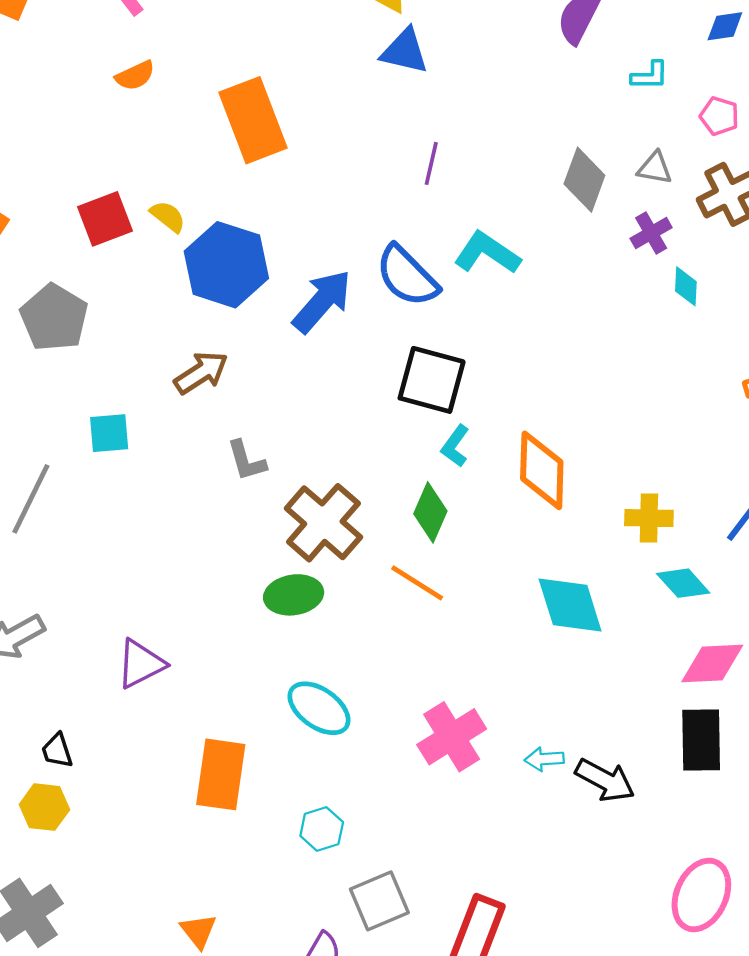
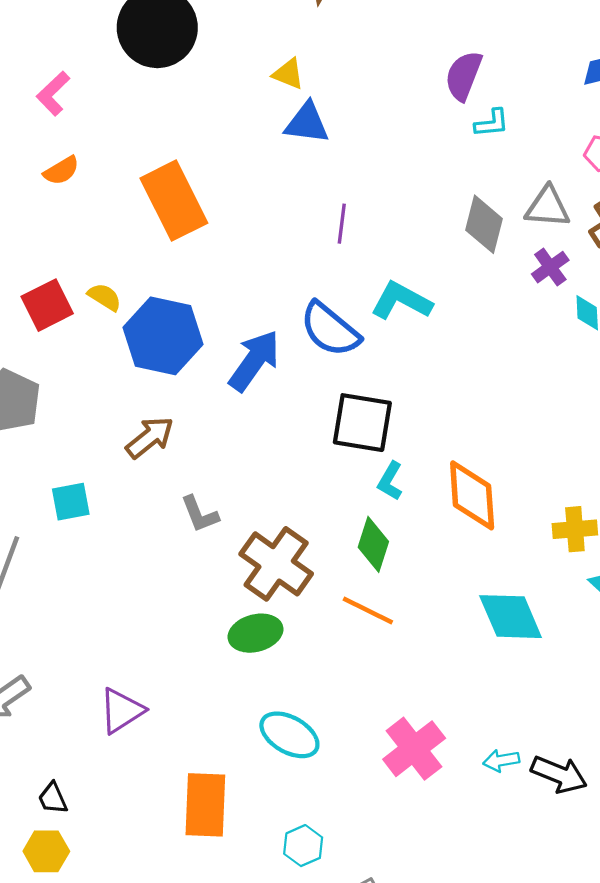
cyan L-shape: (650, 76) -> (492, 123), moved
gray triangle: (655, 168) -> (548, 207), size x1.4

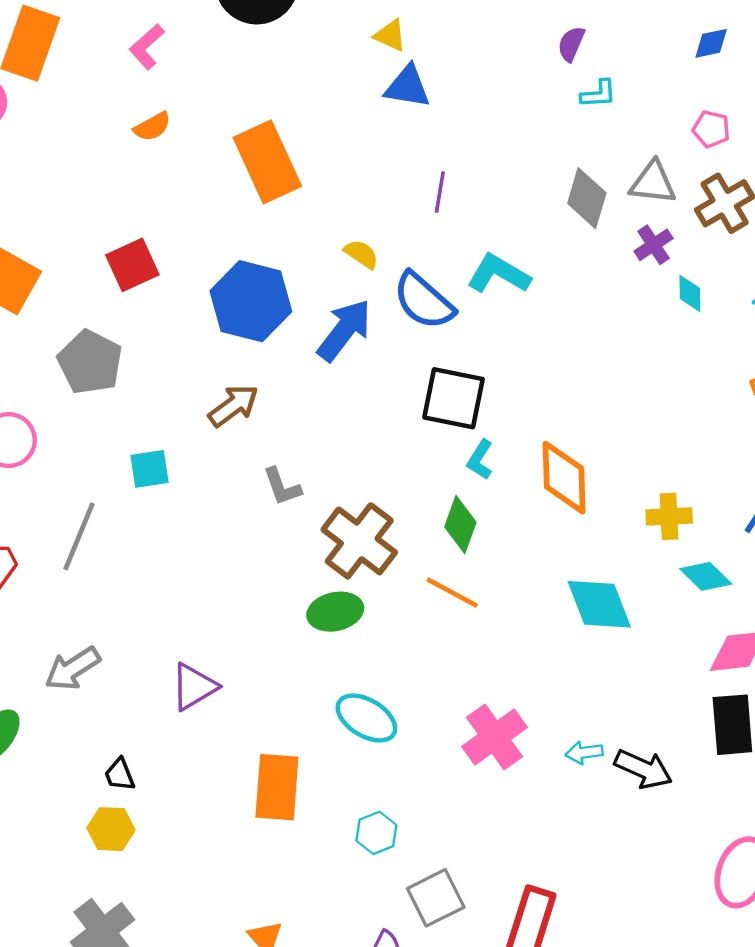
purple semicircle: (464, 76) -> (571, 44), size x0.7
yellow semicircle: (105, 297) -> (361, 254), moved

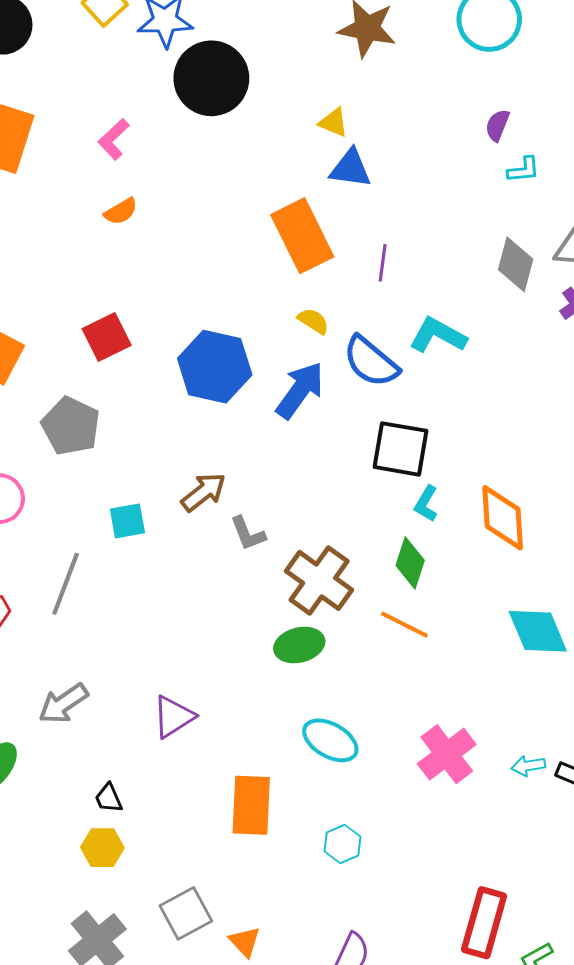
orange rectangle: (267, 162) -> (302, 236), moved
brown arrow: (233, 406) -> (204, 492), moved
gray square: (436, 898) -> (186, 913), moved

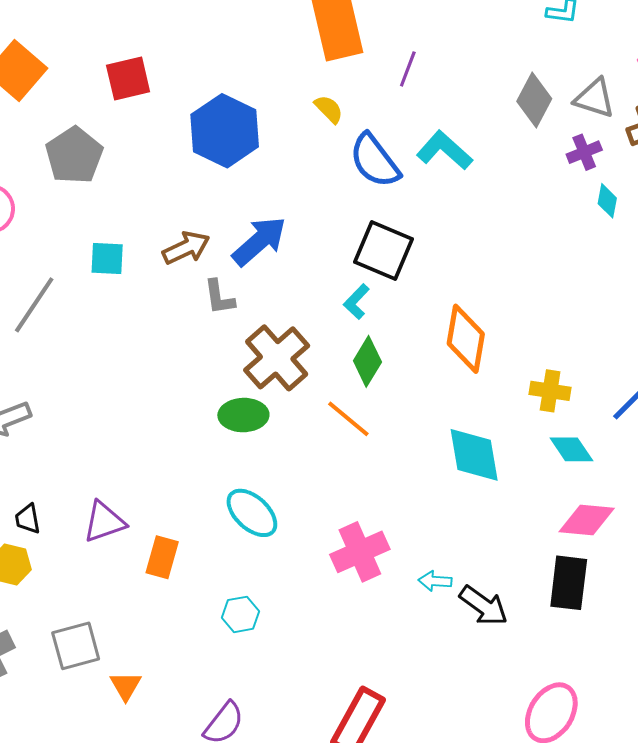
blue arrow: (300, 390) -> (259, 241), moved
cyan L-shape: (426, 504) -> (356, 302), moved
purple triangle: (174, 717) -> (104, 522), moved
orange rectangle: (251, 805) -> (162, 557), size x0.7

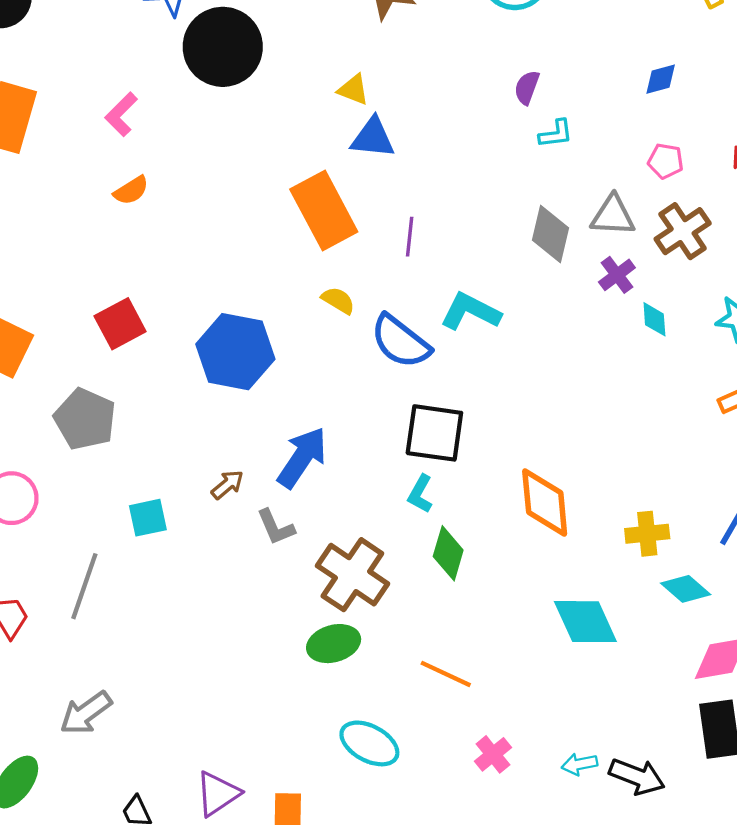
brown arrow: (186, 248) -> (227, 485), size x0.7
orange line: (348, 419) -> (446, 674), moved
pink cross: (360, 552) -> (493, 754), size x0.6

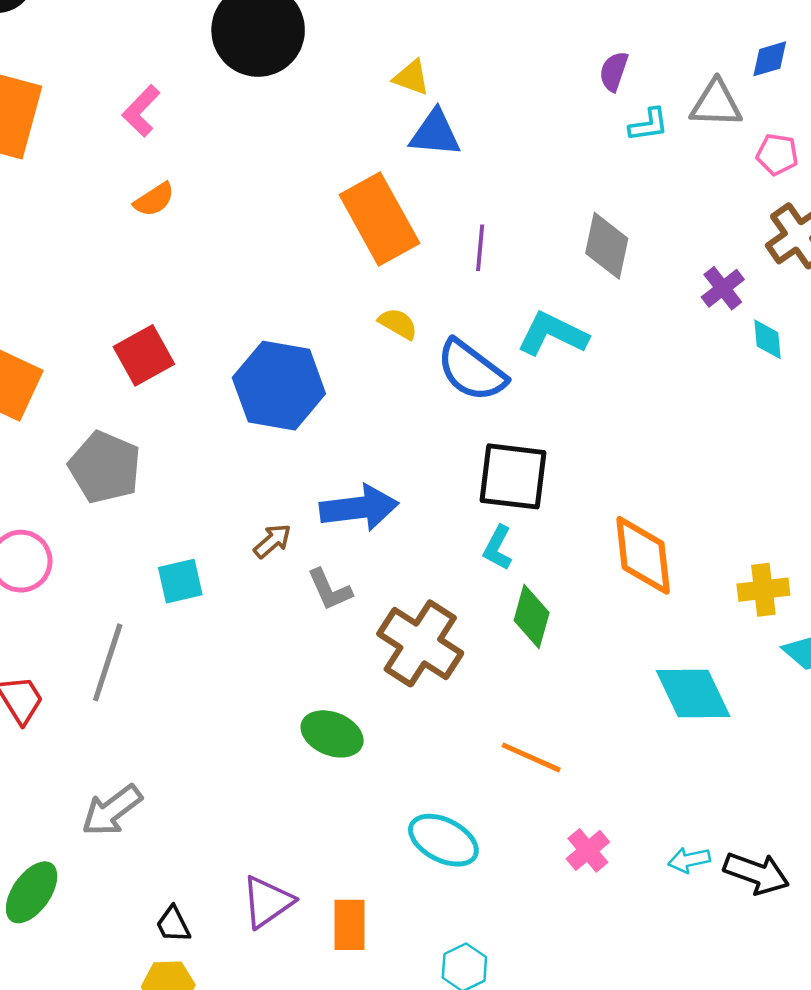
gray triangle: (613, 216) -> (716, 104), moved
gray diamond: (550, 234) -> (607, 246), moved
blue arrow: (302, 458) -> (359, 508), turned 50
green ellipse: (334, 644) -> (332, 734), moved, turned 39

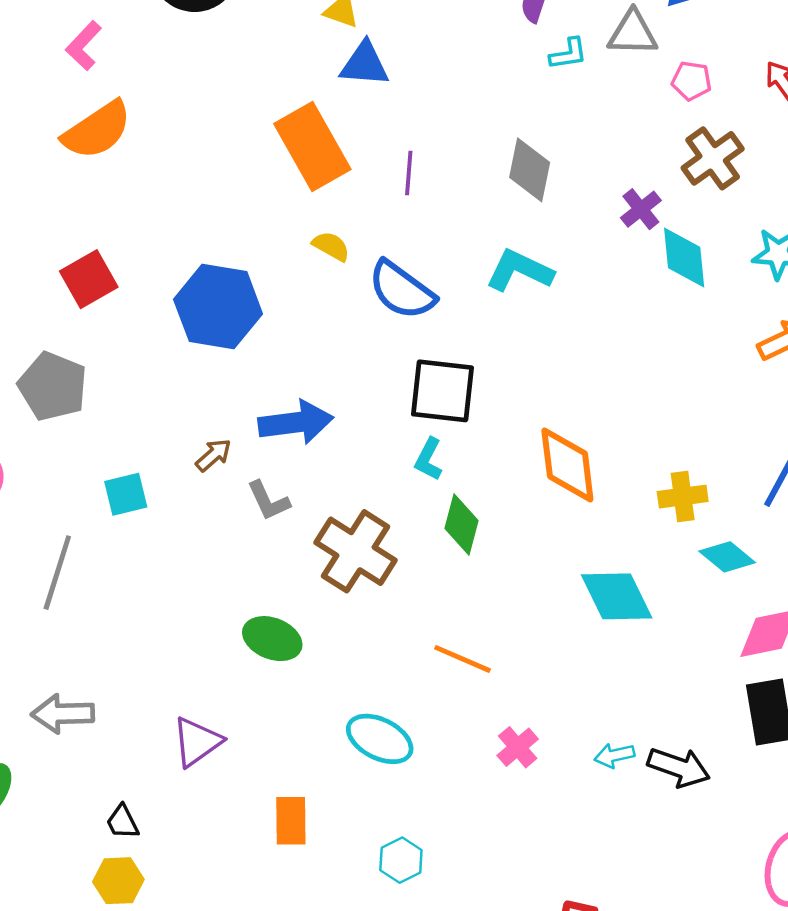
orange semicircle: (154, 200) -> (97, 130), size x1.8
cyan L-shape: (553, 334) -> (519, 270), moved
cyan diamond: (768, 339) -> (684, 257), size x1.6
gray arrow: (112, 810) -> (63, 714), turned 36
purple triangle: (267, 902) -> (197, 742), moved

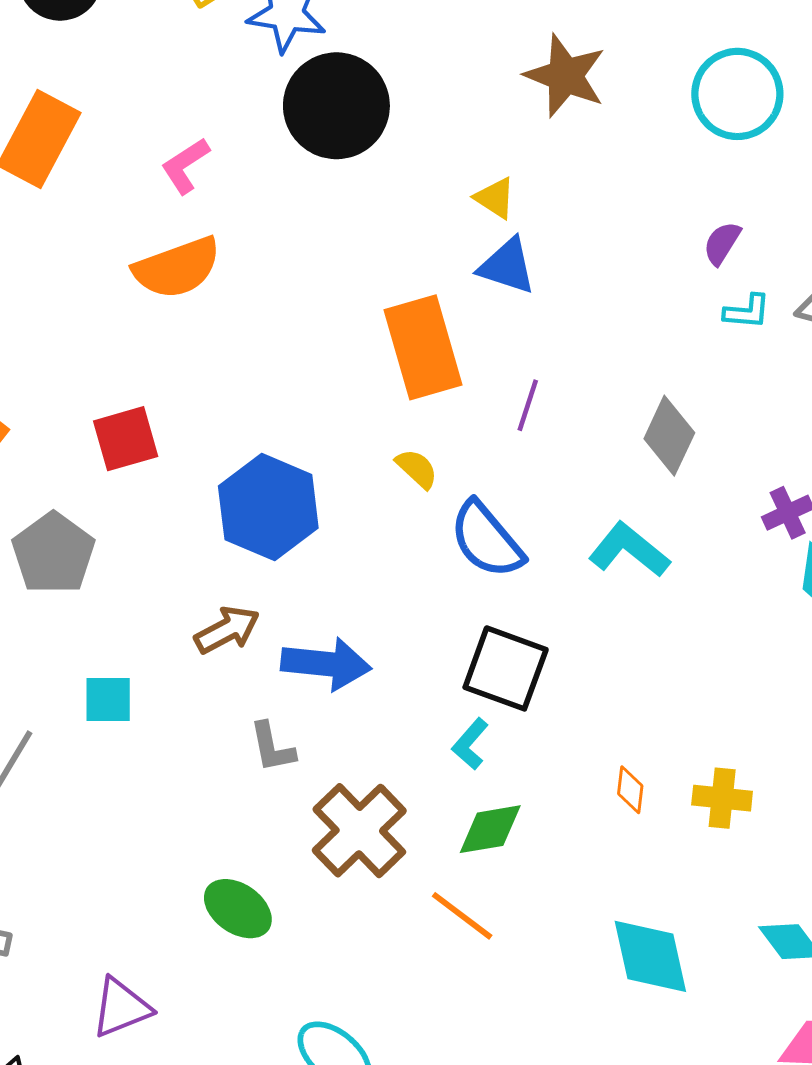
brown arrow: (213, 455) -> (227, 630), moved, size x1.4
orange diamond: (567, 465) -> (630, 790), size x0.5
yellow cross: (683, 497) -> (722, 798), moved
green diamond: (462, 525) -> (490, 829), turned 52
orange line: (463, 659) -> (462, 916), moved

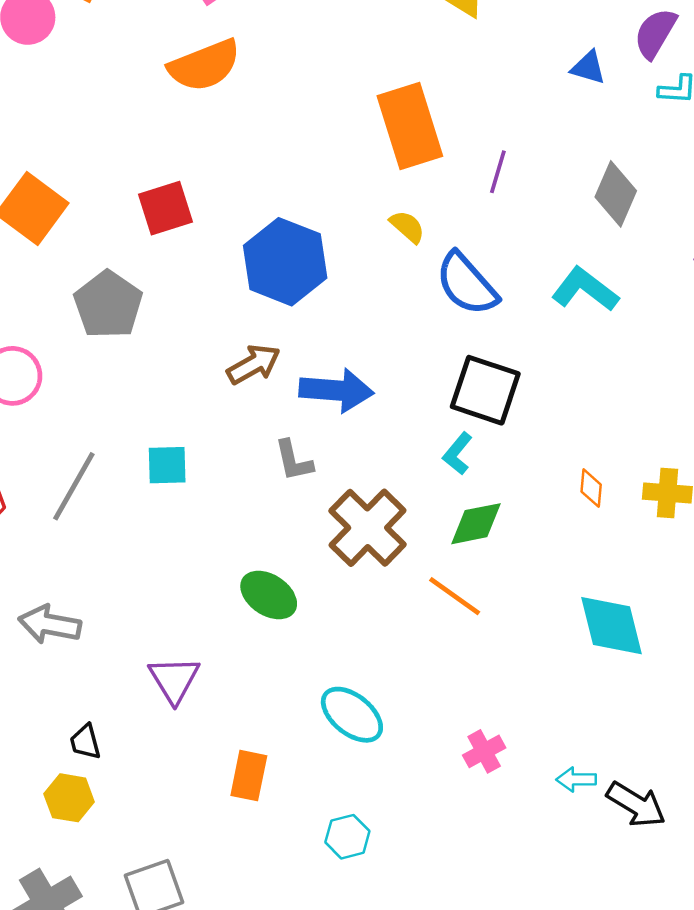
purple semicircle: (722, 243) -> (655, 33), size x1.4
blue triangle: (507, 266) -> (588, 68), moved, size x0.7
cyan square: (108, 699) -> (167, 465), moved
purple triangle: (121, 1008) -> (174, 680), turned -38

